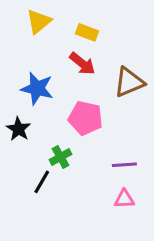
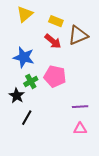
brown triangle: (129, 82) -> (78, 35), moved
black star: (18, 129) -> (17, 96), moved
green cross: (61, 157) -> (31, 81), moved

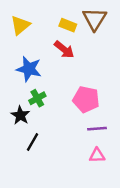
yellow triangle: (25, 14) -> (20, 25), moved
brown triangle: (78, 35) -> (95, 19), moved, turned -35
pink pentagon: (55, 76) -> (86, 99), moved

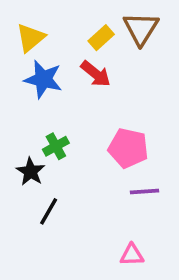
yellow rectangle: (68, 25) -> (101, 38), turned -63
blue star: (29, 69) -> (43, 79), moved
pink triangle: (97, 155) -> (132, 255), moved

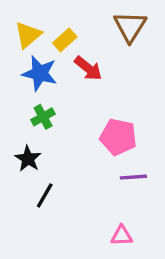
yellow rectangle: (101, 38) -> (65, 40), moved
green cross: (56, 146) -> (43, 117), moved

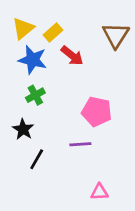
brown triangle: (130, 27) -> (116, 35), moved
purple line: (133, 177) -> (80, 144), moved

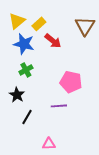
pink triangle: (99, 192) -> (49, 144), moved

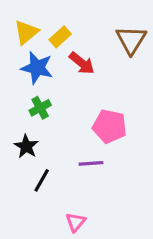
pink triangle: (49, 144) -> (76, 222), turned -48

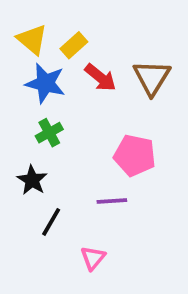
yellow triangle: (26, 32) -> (32, 40), turned -40
brown triangle: (131, 40) -> (152, 78), moved
pink triangle: (76, 222) -> (93, 258), moved

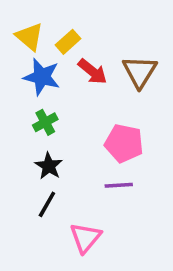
black star: (32, 180) -> (49, 166), moved
purple line: (112, 201) -> (119, 185), moved
pink triangle: (93, 258) -> (85, 238), size x1.4

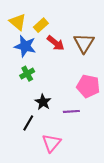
pink pentagon: (124, 143) -> (88, 86), moved
black star: (49, 166) -> (43, 102), moved

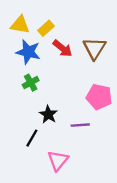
yellow triangle: (18, 22) -> (20, 25), turned -30

